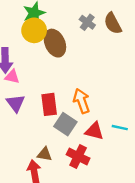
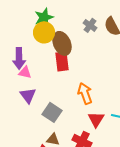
red rectangle: (49, 104) -> (62, 61), moved
gray square: (65, 124) -> (52, 112), moved
red triangle: (94, 131) -> (96, 119), turned 48

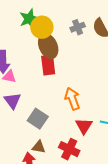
gray cross: (90, 25) -> (78, 27), turned 32
yellow circle: (44, 32) -> (42, 27), moved

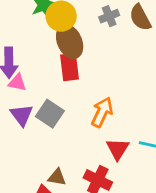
orange arrow: (72, 99) -> (102, 112), turned 45
gray square: (38, 119) -> (50, 114), moved

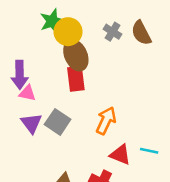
gray cross: (109, 16) -> (112, 32), turned -36
red triangle: (118, 149) -> (120, 155), turned -40

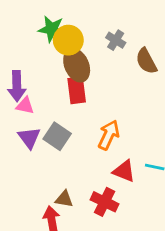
green star: (52, 21) -> (52, 29), turned 30
brown semicircle: (141, 33) -> (146, 61), moved

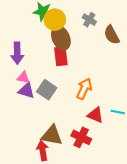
pink triangle: (25, 106) -> (23, 77), moved
purple triangle: (29, 138) -> (26, 91), turned -36
brown triangle: (64, 199) -> (52, 135), size x1.6

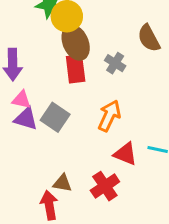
gray cross: (89, 20) -> (115, 63), moved
brown triangle: (52, 135) -> (62, 183), size x0.6
red cross: (81, 137) -> (105, 186), turned 30

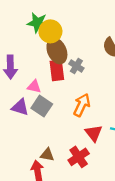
gray cross: (115, 63) -> (76, 66), moved
pink triangle: (21, 100) -> (34, 87), moved
red triangle: (125, 154) -> (94, 133), turned 30

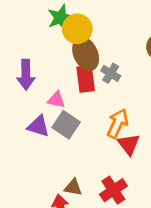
green star: (37, 23) -> (61, 18), turned -30
red triangle: (94, 133) -> (129, 144), moved

